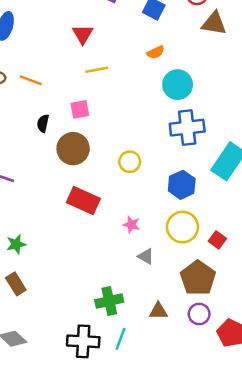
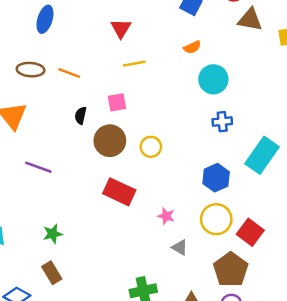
blue cross: (187, 128) -> (222, 122), size x0.6
yellow circle: (130, 162) -> (151, 147), moved
red square: (217, 240) -> (250, 232), size x1.5

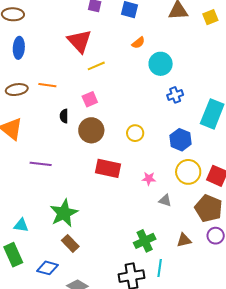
red triangle: (121, 28) -> (79, 41), size x1.5
yellow circle: (151, 147) -> (135, 133), moved
green star: (53, 234) -> (64, 213), size x1.8

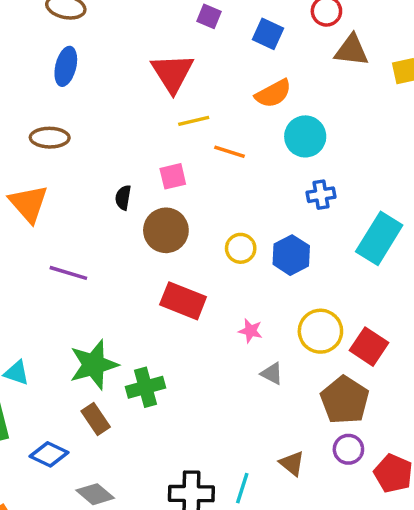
orange semicircle: (138, 43) -> (273, 94), size x1.5
orange line: (47, 85) -> (230, 152), moved
blue hexagon: (181, 140) -> (291, 255), moved
brown triangle: (184, 240) -> (292, 463), moved, turned 42
green cross: (145, 241) -> (146, 387), moved

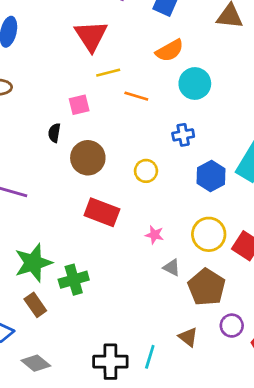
pink square: (173, 176) -> (79, 105), moved
blue cross: (321, 195) -> (183, 135), moved
blue hexagon: (291, 255) -> (211, 176), moved
brown pentagon: (345, 400) -> (207, 287), moved

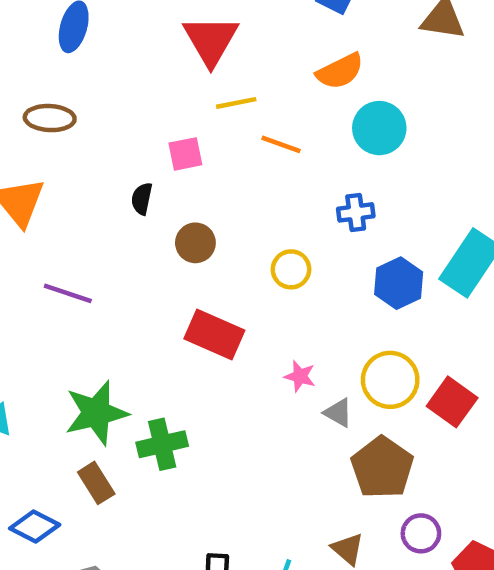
brown circle: (88, 158) -> (195, 243), size x0.7
gray triangle: (172, 268) -> (338, 413), moved

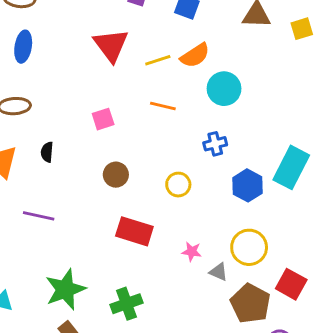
yellow line: (236, 103) -> (158, 60), moved
black semicircle: (142, 199) -> (47, 152), moved
red square: (452, 402) -> (291, 284), moved
green cross: (162, 444) -> (126, 304), moved

